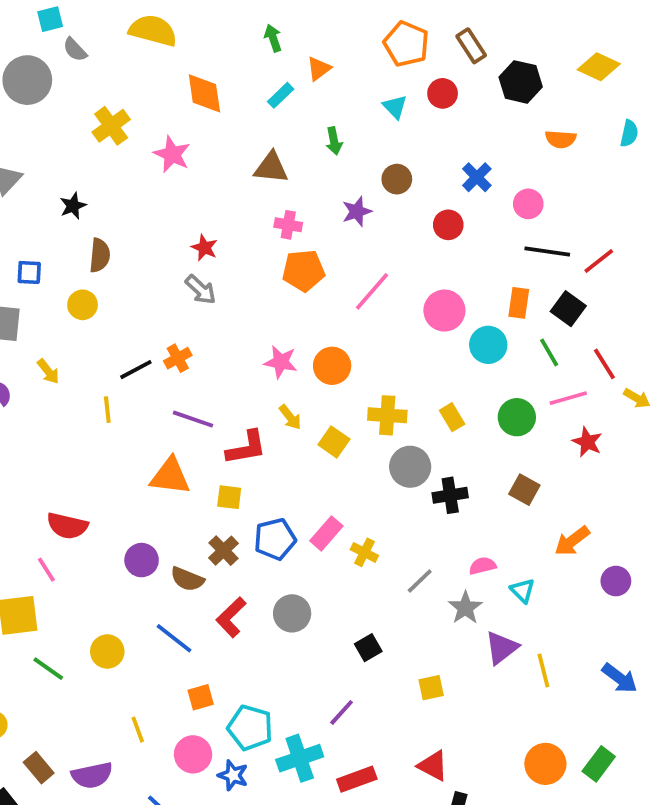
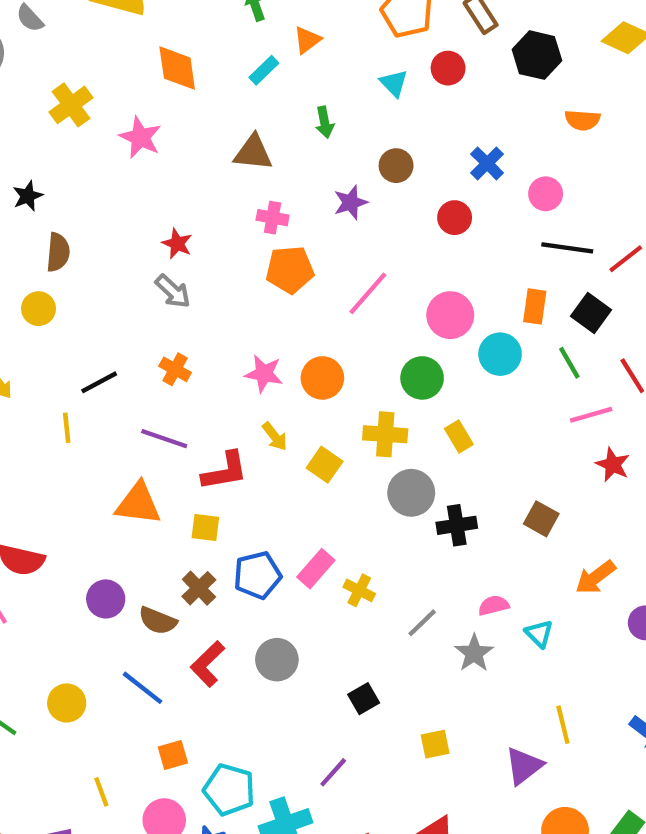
orange cross: (178, 358) -> (175, 369), moved, turned -32
green circle: (517, 417) -> (422, 378), moved
purple triangle: (502, 648) -> (524, 766), moved

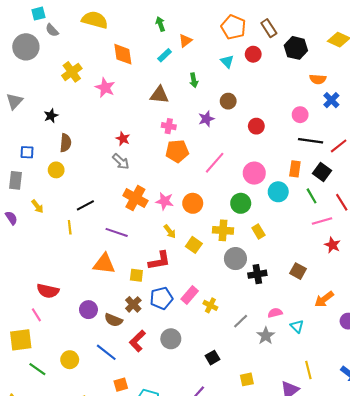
blue cross: (487, 163) -> (331, 100), moved
orange cross: (175, 369) -> (135, 198), moved, size x1.6
red L-shape: (225, 471) -> (159, 261), moved

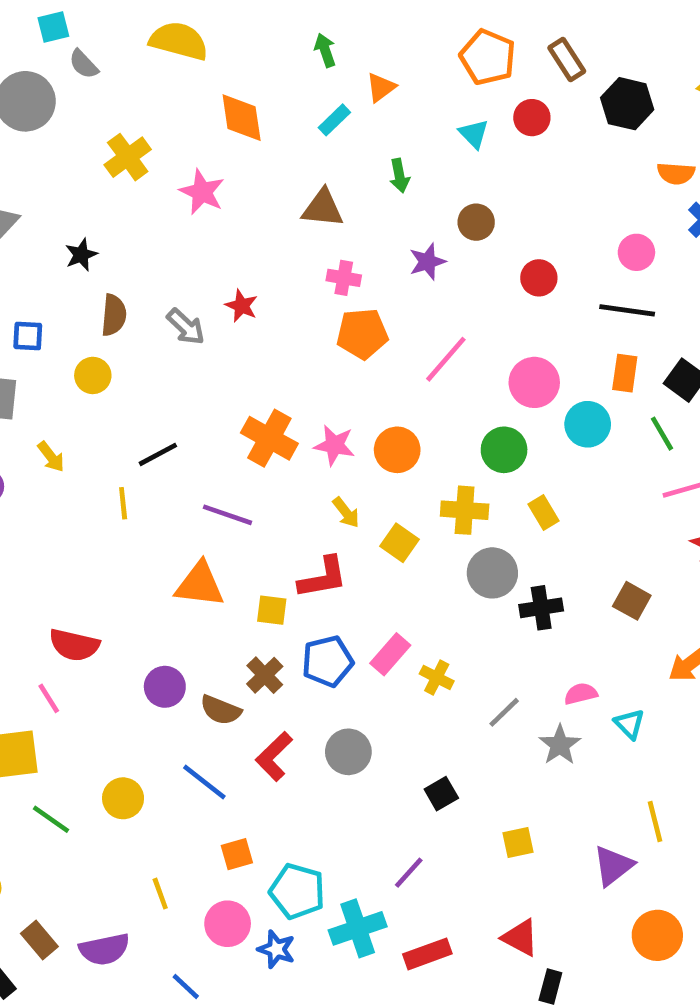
black line: (311, 141) -> (627, 310), moved
gray arrow: (121, 162) -> (186, 327), moved

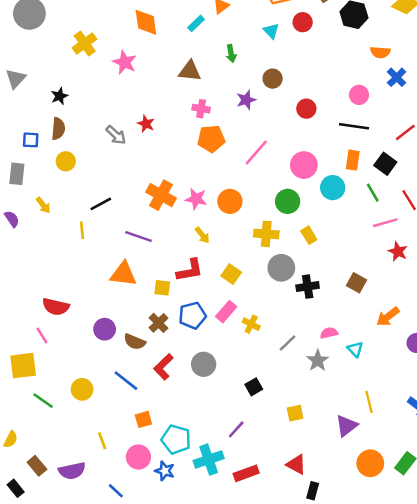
brown semicircle: (114, 315) -> (58, 129), moved
yellow square: (399, 543) -> (231, 274), moved

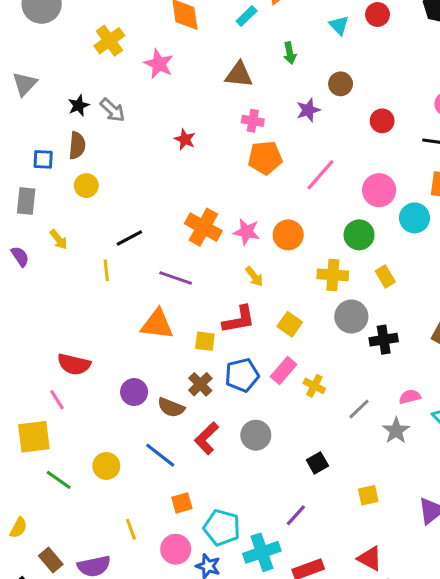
gray arrow: (116, 135) -> (112, 110), moved

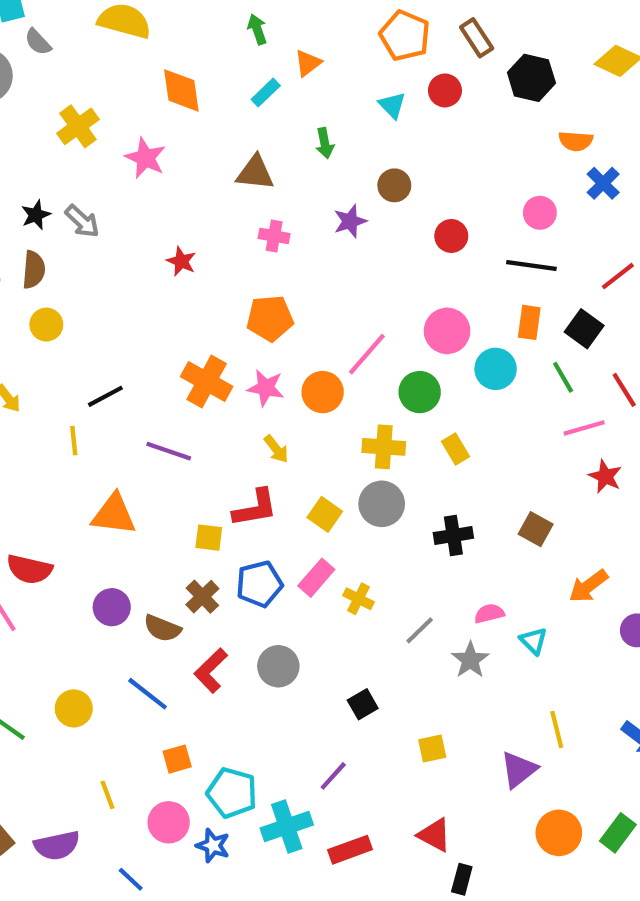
orange pentagon: (265, 158) -> (270, 318), moved
pink line: (321, 175) -> (367, 354), moved
gray circle: (351, 317) -> (382, 504), moved
orange triangle: (157, 324) -> (114, 514), moved

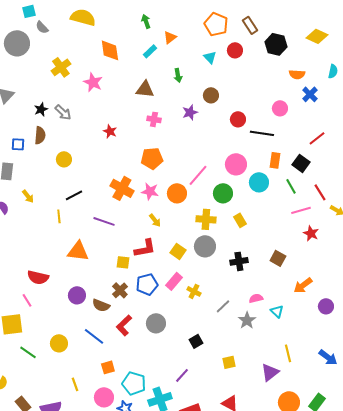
black line: (531, 266) -> (262, 133), moved
yellow circle: (46, 325) -> (64, 159), moved

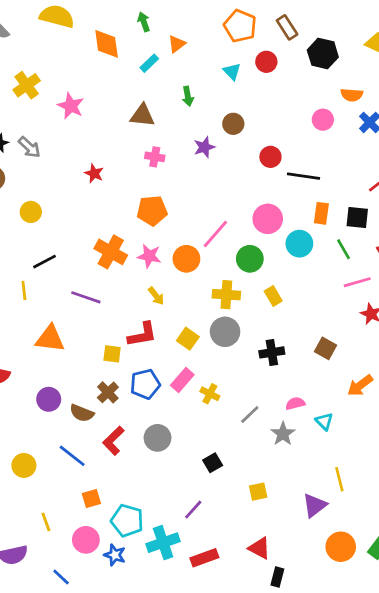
orange diamond: (110, 50) -> (107, 44), moved
pink circle: (280, 108) -> (323, 120), moved
black square: (301, 163) -> (357, 217), turned -30

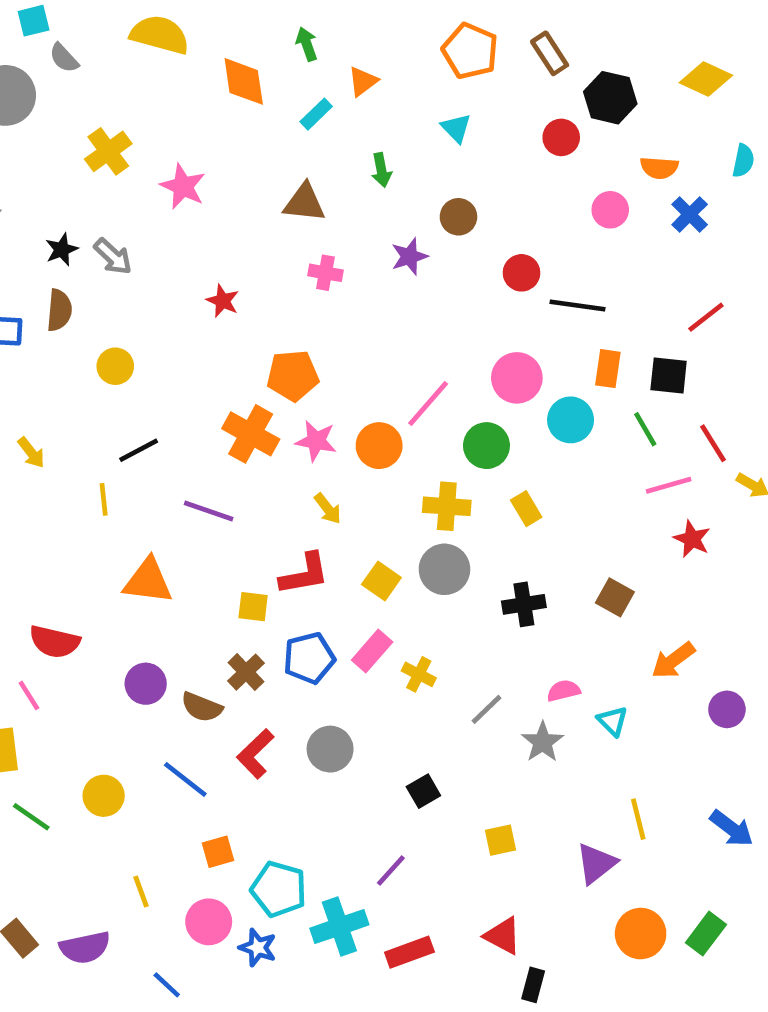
red circle: (266, 62) -> (561, 137), moved
orange pentagon: (152, 211) -> (293, 376), moved

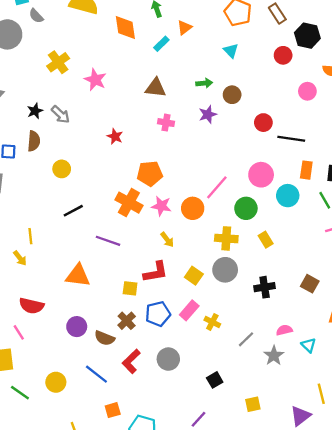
green arrow: (381, 170) -> (204, 83), moved, turned -84
yellow arrow: (31, 453) -> (20, 258), moved
yellow line: (104, 499) -> (30, 236), moved

